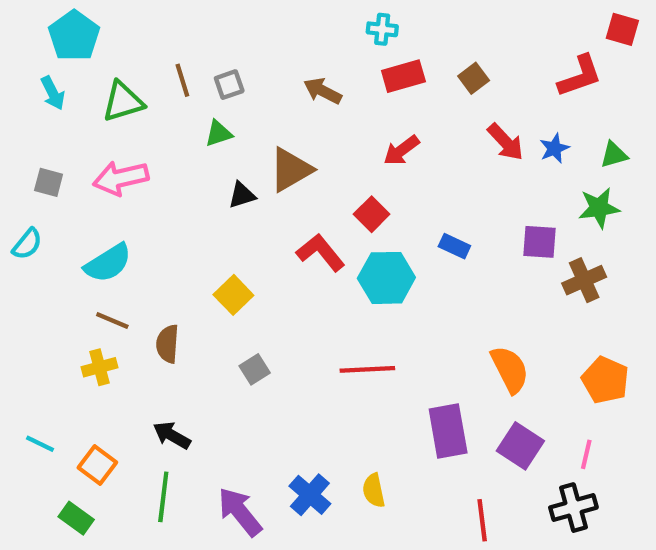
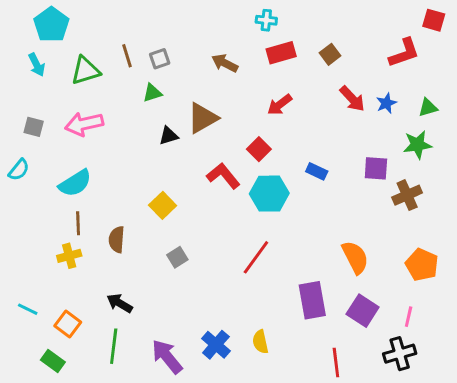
brown line: (112, 320) -> (78, 223), turned 65
red line: (367, 369) -> (256, 257), turned -51

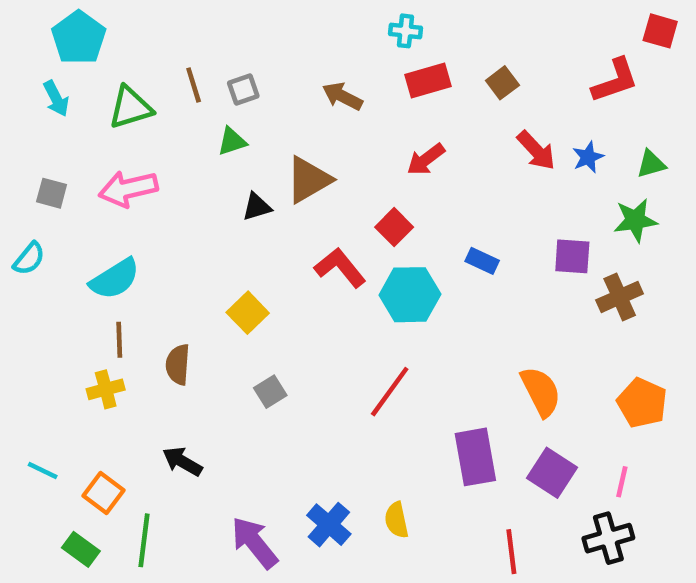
green line: (114, 346) -> (144, 540), moved

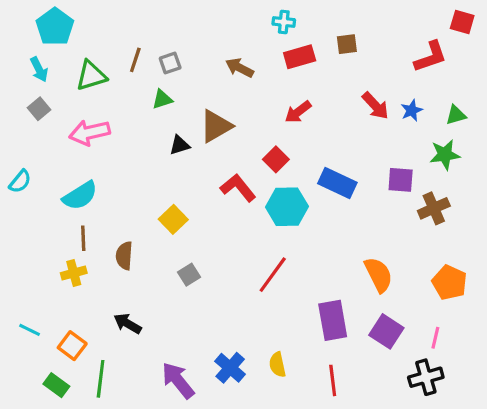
brown square: (502, 83) -> (347, 44), moved, turned 30
brown line: (194, 85) -> (135, 60), turned 35
gray square: (52, 193) -> (39, 109), moved, turned 35
blue rectangle: (482, 261) -> (337, 183), size x1.6
red line: (511, 552) -> (333, 380), moved

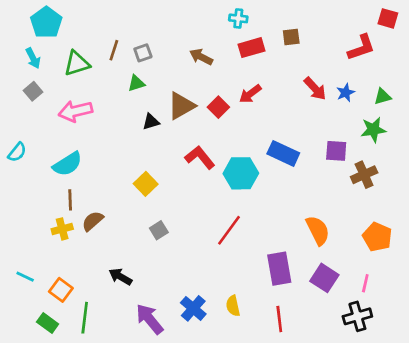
red square: (276, 159) -> (218, 107), moved
brown semicircle: (124, 256) -> (93, 221), moved, turned 45
black arrow: (127, 324) -> (120, 277), moved

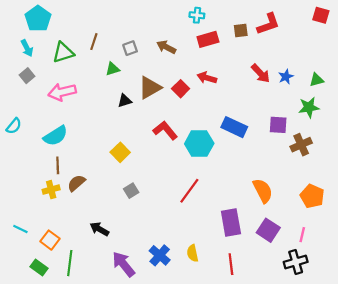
red L-shape: (361, 48) -> (268, 24), moved
gray square: (143, 53) -> (130, 48), moved
red arrow: (250, 94) -> (207, 78), turned 54

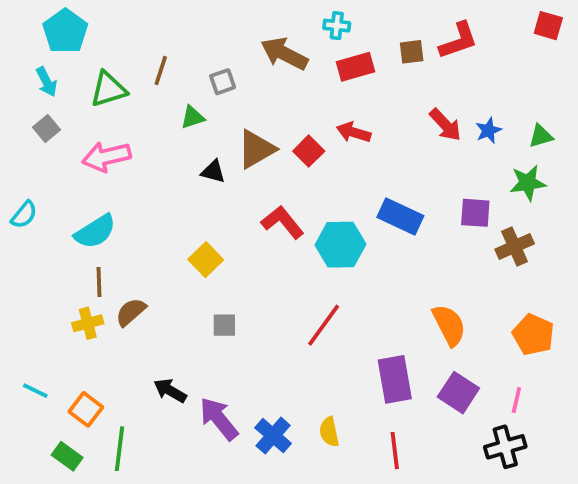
brown arrow: (166, 47) -> (284, 54), moved, size x1.4
black triangle: (125, 101) -> (213, 172), turned 32
gray square: (131, 191) -> (224, 325), turned 32
purple arrow: (123, 264) -> (219, 419), moved

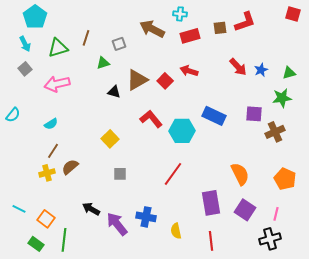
cyan semicircle: (95, 232) -> (51, 124), size x0.6
brown line: (99, 282) -> (53, 151), turned 35
blue cross: (273, 436) -> (146, 217), moved, turned -30

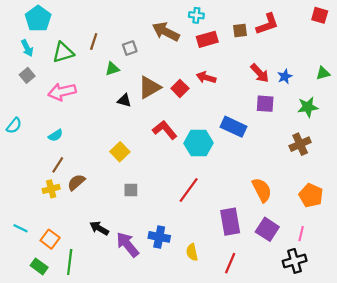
green triangle: (289, 73) -> (323, 73), moved
purple square: (254, 114) -> (265, 104), moved
red line: (211, 241) -> (230, 263), turned 30

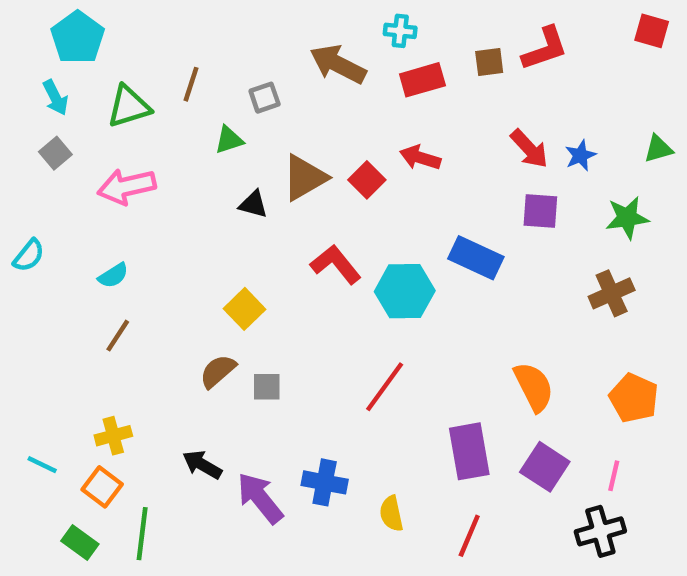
brown semicircle: (76, 182) -> (218, 371), moved
yellow cross: (51, 189) -> (113, 436), moved

